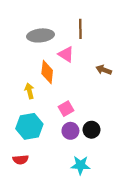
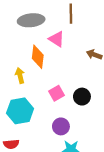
black circle: (92, 130) -> (82, 97), moved
purple circle: (70, 131) -> (61, 126), moved

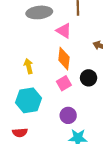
orange diamond: (38, 57) -> (64, 59), moved
black circle: (82, 97) -> (89, 78), moved

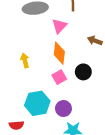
pink triangle: (64, 31) -> (59, 26), turned 42
cyan hexagon: (29, 100) -> (37, 103), moved

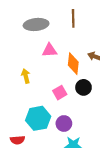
pink triangle: (59, 26) -> (49, 50), moved, turned 42
orange diamond: (59, 53) -> (73, 64), moved

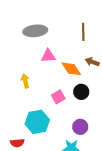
brown line: (73, 18) -> (83, 32), moved
orange diamond: (73, 64) -> (71, 69), turned -40
purple circle: (64, 124) -> (80, 127), moved

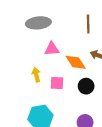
yellow arrow: (25, 81) -> (36, 75), moved
pink square: (58, 97) -> (57, 83), moved, turned 32

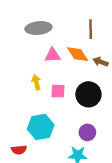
orange diamond: (76, 62) -> (78, 54), moved
black circle: (86, 86) -> (88, 94), size x1.5

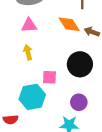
pink triangle: (53, 55) -> (29, 25), moved
pink square: (58, 91) -> (50, 77), moved

